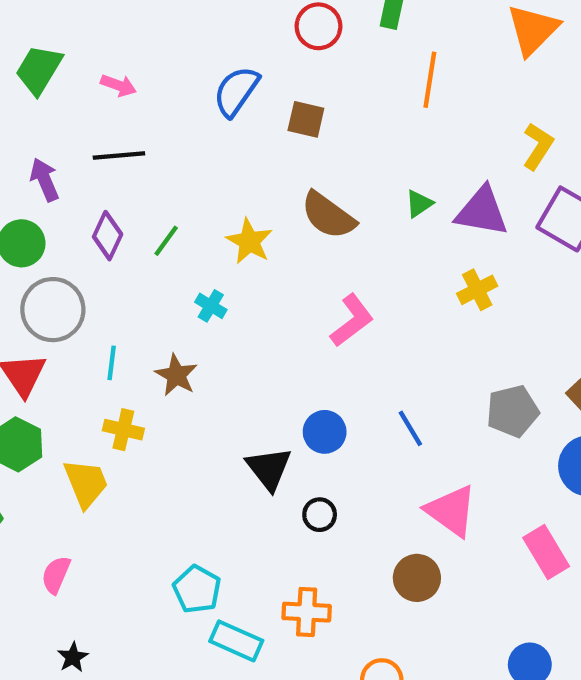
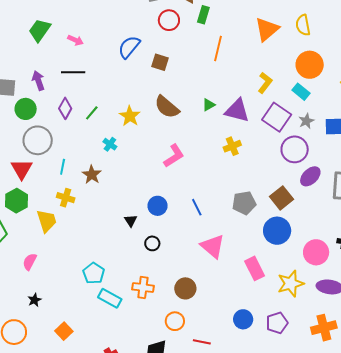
black triangle: (269, 469) -> (131, 221), size x0.6
brown circle: (417, 578) -> (185, 288), moved

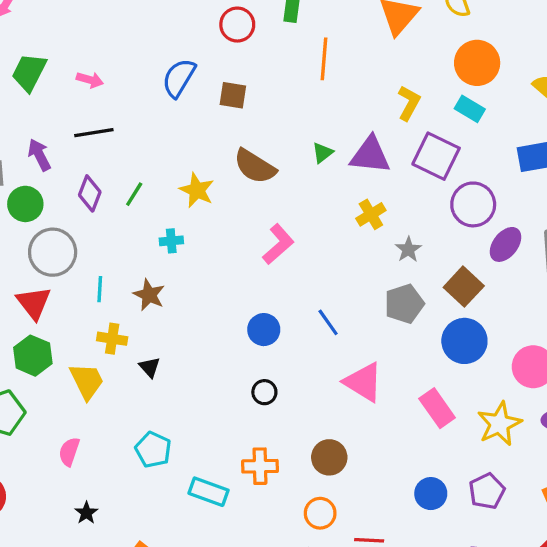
gray star: (306, 121) -> (408, 250), moved
cyan cross: (110, 144) -> (171, 241), turned -32
black triangle: (131, 221) -> (150, 367), moved
cyan pentagon: (94, 273) -> (153, 450), moved

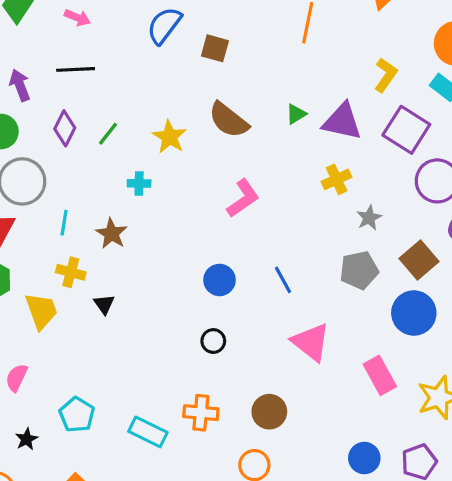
cyan pentagon: (153, 450) -> (77, 415), moved

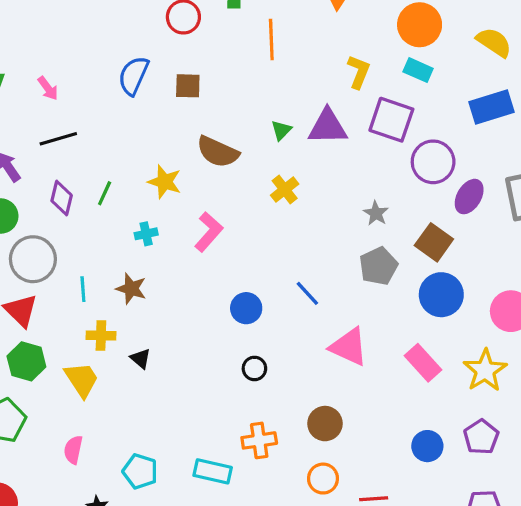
pink arrow: (77, 18) -> (48, 88), turned 45
yellow cross: (337, 179) -> (285, 190), moved
pink L-shape: (243, 198) -> (209, 232), moved

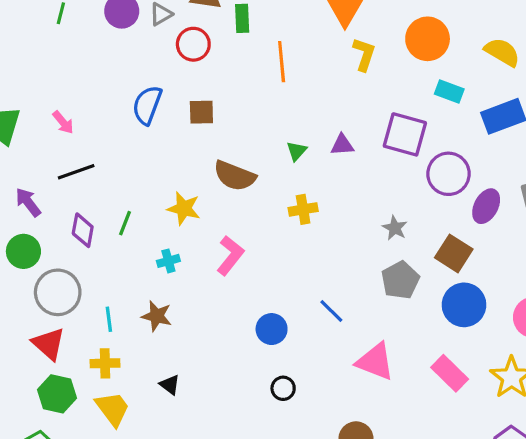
cyan rectangle: (418, 70) -> (449, 92), moved
yellow L-shape: (359, 72) -> (364, 54), moved
purple triangle: (328, 127) -> (342, 145), size x0.6
yellow cross: (285, 190) -> (303, 209), turned 32
yellow cross: (101, 335) -> (105, 363), moved

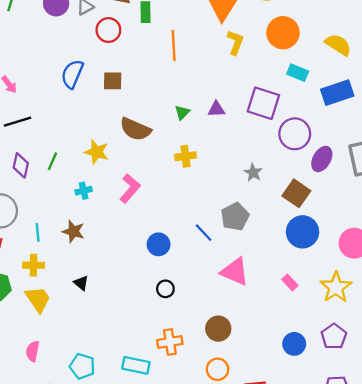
gray pentagon: (400, 280) -> (235, 217), moved
pink rectangle: (450, 373) -> (290, 282), size x0.6

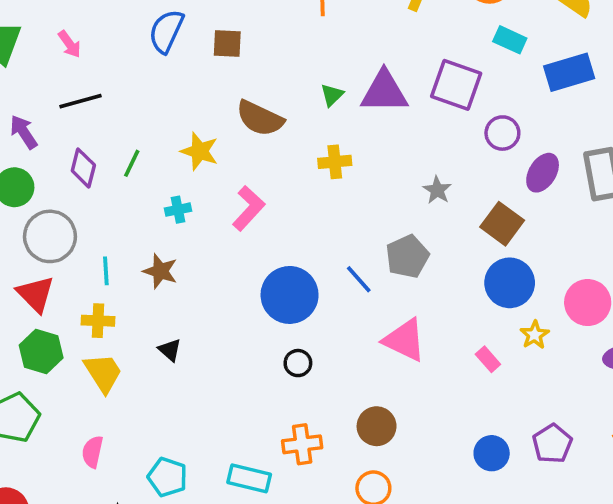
purple triangle: (216, 109) -> (384, 92), size x1.8
purple circle: (295, 134) -> (502, 133), size x0.7
blue circle: (159, 244) -> (290, 295), size x1.6
yellow star: (336, 287) -> (535, 335), moved, size x0.6

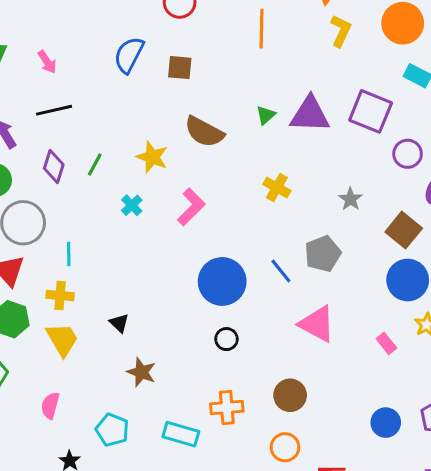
yellow cross: (335, 162) -> (277, 188), moved, turned 32
cyan cross: (178, 210) -> (132, 205), turned -35
brown star: (160, 271) -> (141, 372), moved

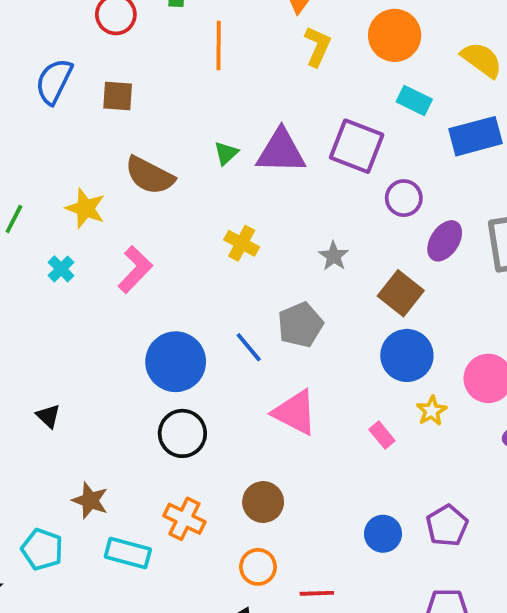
black circle: (226, 339) -> (182, 433), size x1.6
brown star: (141, 372) -> (90, 501), moved
orange cross: (227, 408) -> (184, 519), turned 32

